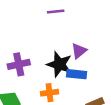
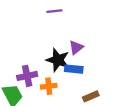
purple cross: (19, 64) -> (27, 76), moved

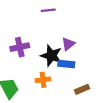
purple cross: (27, 76) -> (20, 47), moved

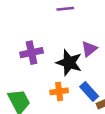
blue rectangle: (66, 64) -> (89, 91), moved, turned 42

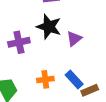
black star: (69, 63) -> (49, 27), moved

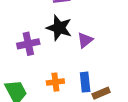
blue rectangle: (74, 79) -> (85, 82), turned 36

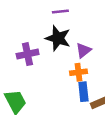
orange cross: (55, 82) -> (79, 72), moved

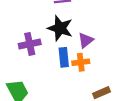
blue rectangle: (83, 92) -> (64, 57), moved

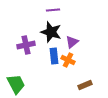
orange cross: (81, 62) -> (68, 60), turned 32

